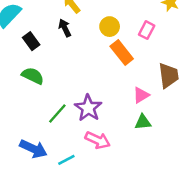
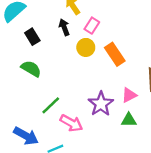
yellow circle: (110, 27) -> (86, 47), moved
pink rectangle: (147, 30) -> (92, 26), moved
purple star: (88, 108) -> (101, 104), moved
pink arrow: (98, 140) -> (71, 123), moved

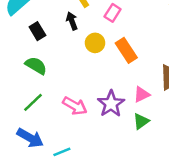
pink rectangle: (92, 26) -> (113, 13), moved
green line: (51, 105) -> (33, 102), moved
green triangle: (129, 120) -> (141, 121), turned -35
pink arrow: (71, 123) -> (75, 106), moved

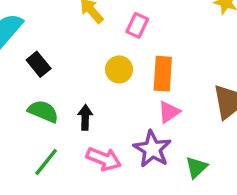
black arrow: (72, 21) -> (85, 117), moved, turned 30
orange rectangle: (126, 50) -> (163, 74), turned 45
pink triangle: (142, 94) -> (169, 112), moved

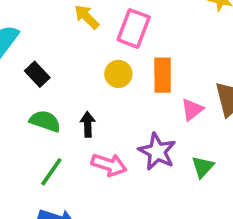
pink rectangle: (137, 25) -> (134, 28), size x1.5
pink triangle: (169, 112) -> (192, 110), moved

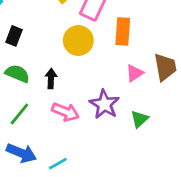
black rectangle: (37, 74) -> (14, 36), turned 60
yellow circle: (118, 74) -> (78, 41), size x1.4
orange rectangle: (163, 75) -> (123, 31), moved

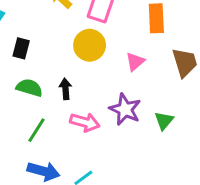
orange rectangle: (123, 31) -> (156, 18), moved
pink triangle: (135, 73) -> (135, 62), moved

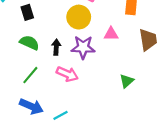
black rectangle: (21, 48) -> (27, 12), turned -40
pink triangle: (135, 62) -> (111, 34), turned 32
purple star: (125, 109) -> (83, 47), moved, turned -30

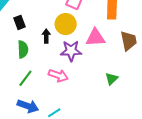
pink triangle: (111, 34) -> (95, 37), size x1.5
green semicircle: (29, 43) -> (23, 49), turned 66
black arrow: (56, 47) -> (46, 36), moved

